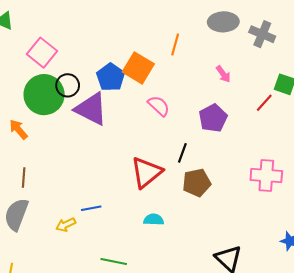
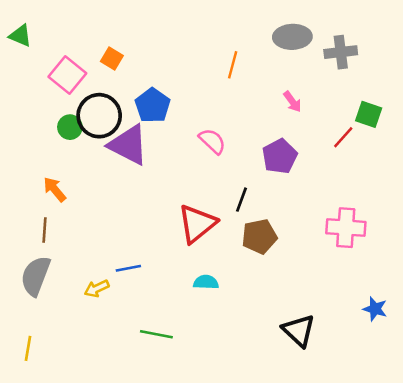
gray cross: (262, 34) -> (341, 52), turned -30
orange square: (138, 68) -> (112, 58), moved, size x0.6
black circle: (68, 85) -> (99, 116), size x1.5
green circle: (44, 95) -> (70, 127), size x0.5
orange arrow: (18, 129) -> (55, 189), moved

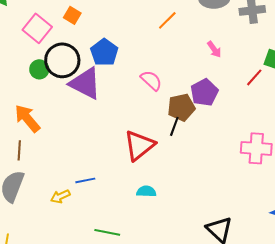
orange line: (233, 65) -> (167, 20), turned 30
orange arrow: (55, 189) -> (27, 118), size x1.4
brown pentagon: (259, 236) -> (181, 107), moved

